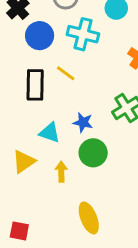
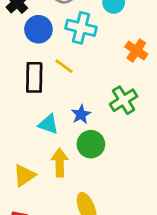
blue star: (83, 122) -> (81, 114), turned 30
yellow triangle: (24, 162) -> (24, 175), moved
yellow arrow: (61, 172) -> (60, 163), size x1.4

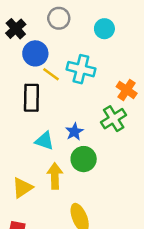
cyan cross: (81, 28) -> (81, 69), moved
orange cross: (136, 51) -> (127, 90), moved
yellow line: (64, 66) -> (51, 74), moved

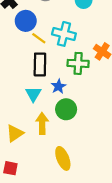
black rectangle: (31, 98) -> (40, 65), moved
green cross: (114, 119) -> (78, 63), moved, turned 35
cyan triangle: (44, 141) -> (33, 94), turned 42

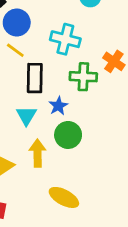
yellow line: (39, 38) -> (15, 50), moved
yellow ellipse: (63, 158) -> (64, 197), turned -40

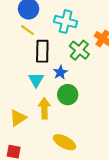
green cross: (83, 77) -> (79, 50), turned 36

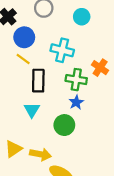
green cross: (79, 50) -> (76, 80), turned -30
blue star: (60, 72) -> (76, 102), moved
yellow arrow: (44, 108) -> (40, 154), moved, turned 102

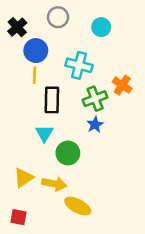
yellow line: (23, 59) -> (35, 75), turned 56
green cross: (76, 80) -> (95, 99), turned -30
green circle: (64, 125) -> (68, 153), moved

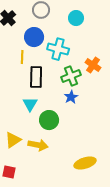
blue circle: (36, 51) -> (34, 37), moved
yellow ellipse: (78, 206) -> (85, 163), moved, turned -45

